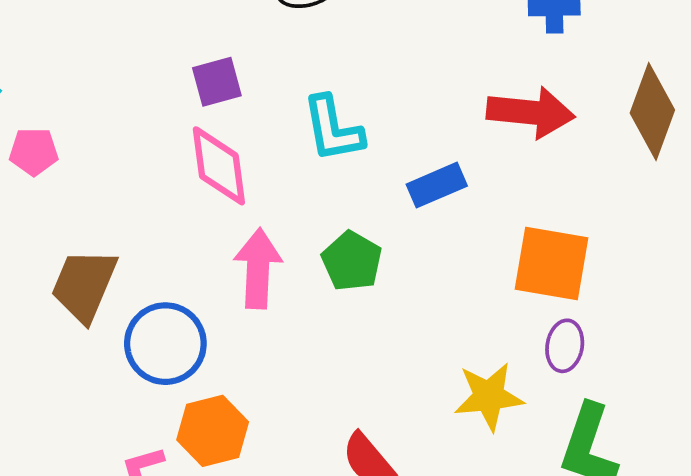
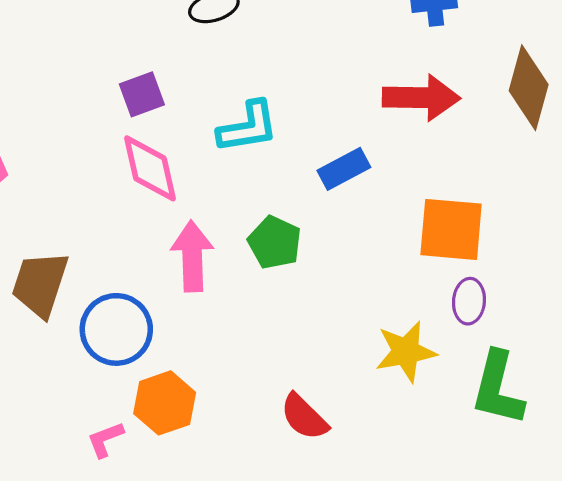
cyan L-shape: (333, 129) -> (248, 127), turned -84

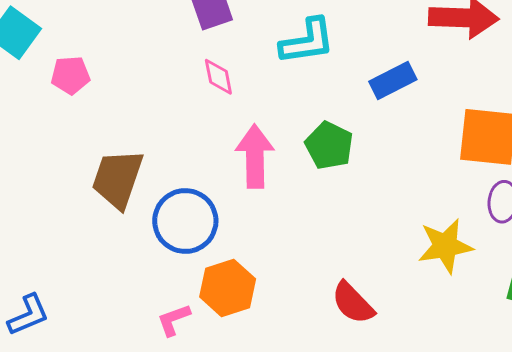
pink diamond: (150, 168) -> (218, 77), size x0.6

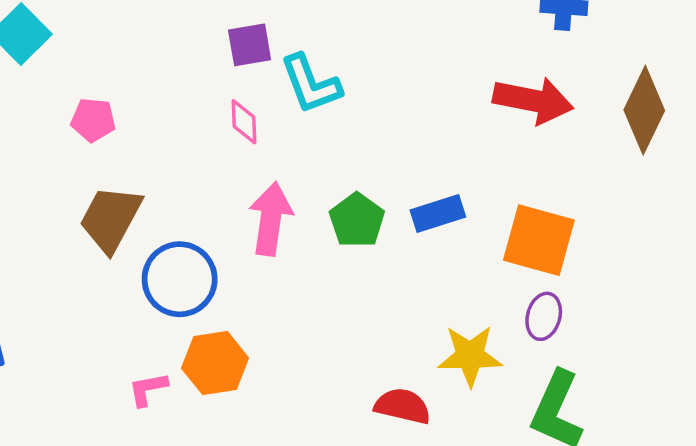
cyan L-shape: (307, 41) -> (311, 84), moved, turned 68
pink pentagon: (70, 75) -> (93, 120), moved
blue rectangle: (393, 81) -> (438, 213), moved
red semicircle: (353, 303) -> (403, 406), moved, turned 138

